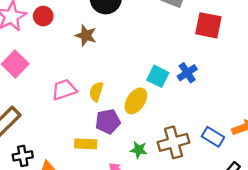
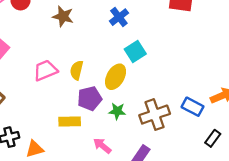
blue cross: (187, 73) -> (119, 17), moved
cyan square: (158, 76) -> (135, 52), turned 35
green star: (139, 150) -> (117, 111), moved

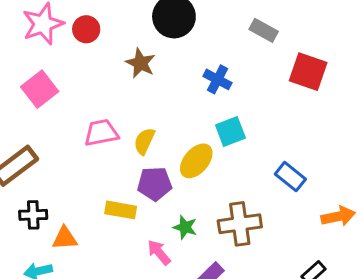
blue cross: (119, 17) -> (217, 79), turned -36
blue rectangle: (192, 107) -> (290, 177), moved
green star: (117, 111) -> (185, 227), moved

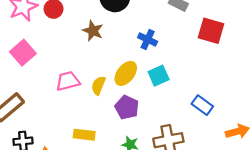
yellow ellipse: (196, 161) -> (126, 73), moved
purple pentagon: (155, 184) -> (127, 107), moved, turned 30

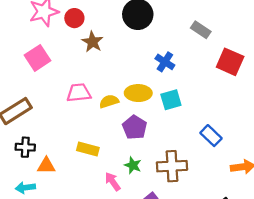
brown star: (93, 31) -> (92, 42), moved
yellow ellipse: (126, 73) -> (138, 93), turned 45
yellow semicircle: (98, 85) -> (109, 101), turned 42

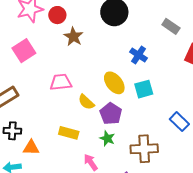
yellow ellipse: (138, 93) -> (114, 83), turned 50
yellow semicircle: (109, 101) -> (86, 102), moved, turned -120
green star: (133, 165) -> (107, 138), moved

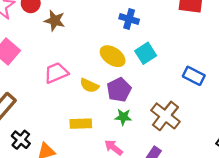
purple pentagon: (111, 114) -> (119, 90), turned 30
black cross: (12, 131) -> (21, 140), turned -36
brown cross: (144, 149) -> (165, 116), turned -32

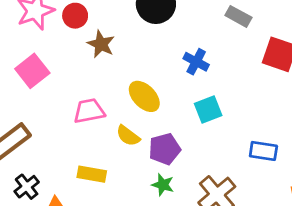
yellow ellipse: (113, 56) -> (144, 96), moved
blue rectangle: (194, 76) -> (263, 151), turned -30
yellow rectangle: (81, 124) -> (92, 174), moved

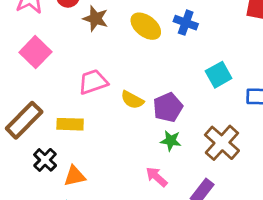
yellow ellipse: (144, 96) -> (146, 26), moved
cyan square: (208, 110) -> (219, 75), moved
yellow rectangle: (92, 174) -> (70, 124), moved

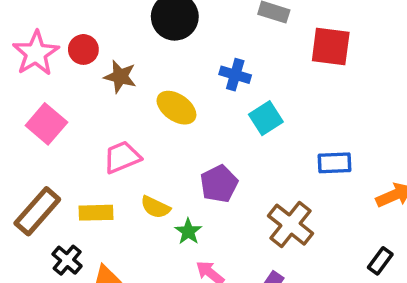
yellow ellipse: (146, 26) -> (176, 108), moved
cyan square: (219, 75) -> (266, 118), moved
yellow semicircle: (132, 100) -> (155, 207), moved
green star: (171, 141) -> (188, 231), moved, turned 30

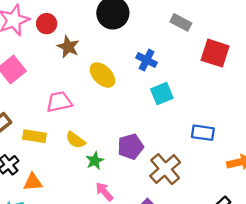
purple pentagon: (219, 184) -> (131, 147), moved

